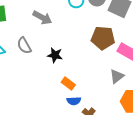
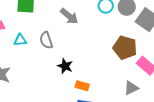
black star: (55, 55) -> (65, 66), moved
orange rectangle: (68, 83) -> (82, 86), turned -32

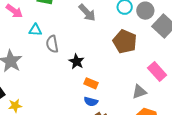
gray semicircle: (46, 40) -> (52, 44), moved
brown pentagon: (125, 48) -> (125, 41), moved

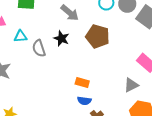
brown pentagon: (125, 41) -> (98, 36), moved
black star: (77, 62) -> (61, 38), moved

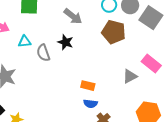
brown pentagon: (98, 36) -> (114, 32), moved
gray triangle: (131, 85) -> (130, 76), moved

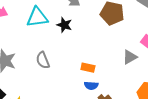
cyan triangle: (24, 42) -> (37, 17), moved, size x1.6
gray semicircle: (43, 53) -> (43, 60), moved

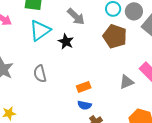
cyan triangle: (37, 17) -> (40, 30), turned -35
orange rectangle: (88, 68) -> (84, 87), turned -40

